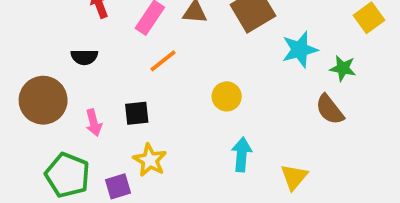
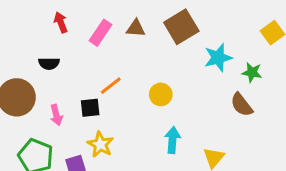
orange line: (163, 61) -> (111, 86), moved

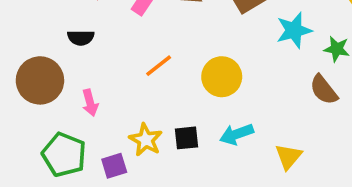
yellow circle: (161, 94) -> (222, 77), size x1.4
black square: (90, 108) -> (186, 138), moved
cyan arrow: (173, 140) -> (237, 134), turned -115

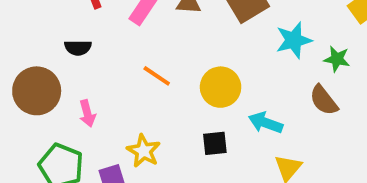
orange line: (159, 66) -> (157, 76), turned 72
cyan arrow: (237, 134) -> (266, 123), moved, turned 40
black square: (186, 138) -> (215, 143), moved

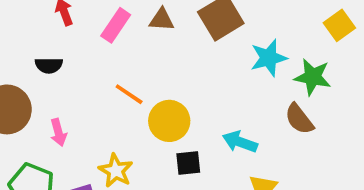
green star: (337, 59) -> (313, 77), size x1.4
yellow circle: (221, 87) -> (169, 121), moved

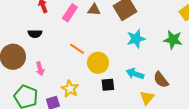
cyan star: (269, 58) -> (136, 39), moved
brown semicircle: (299, 119) -> (161, 80), moved

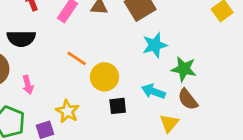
black semicircle: (35, 34) -> (21, 39), size x1.5
green star: (173, 40) -> (184, 69), moved

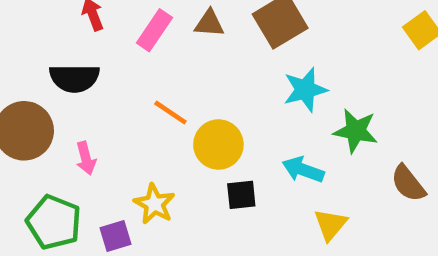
brown semicircle: (188, 99) -> (408, 183), moved

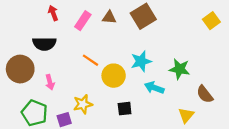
cyan star: (305, 90) -> (141, 61), moved
black square: (241, 195) -> (125, 109), moved
yellow star: (154, 204) -> (83, 104), turned 30
yellow triangle: (330, 225) -> (186, 115), moved

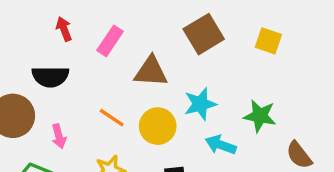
brown triangle: (109, 17) -> (151, 72), moved, size x1.5
yellow square: (211, 21) -> (268, 41), moved, turned -35
orange line: (91, 60) -> (112, 118), moved

